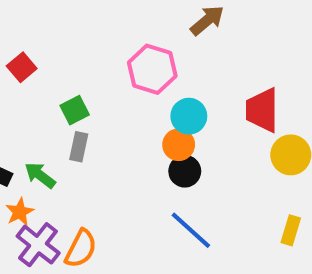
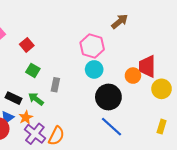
green square: (75, 110) -> (33, 70), moved, turned -32
cyan circle: (189, 116) -> (94, 69), moved
orange circle: (179, 145) -> (133, 76), moved
black circle: (185, 171) -> (108, 97), size x1.6

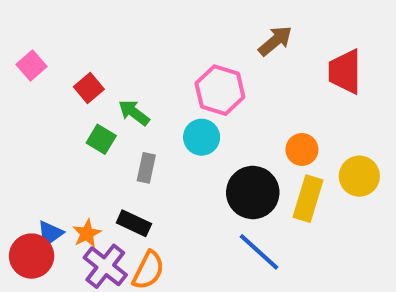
red trapezoid: (147, 66) -> (345, 72), moved
cyan circle: (94, 69) -> (202, 137), moved
black rectangle: (13, 98) -> (134, 223), moved
green arrow: (36, 99) -> (134, 113), moved
yellow rectangle: (162, 127) -> (308, 199), moved, size x1.5

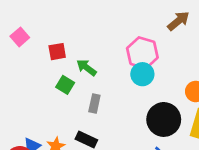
red square: (89, 88) -> (57, 52), turned 30
cyan circle: (202, 137) -> (142, 74), moved

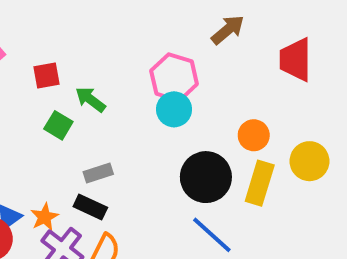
gray rectangle: (94, 103) -> (98, 173), moved, turned 60

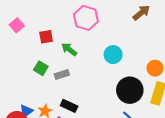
pink hexagon: (174, 77) -> (86, 18), moved
green square: (58, 125) -> (41, 68), moved
gray rectangle: (98, 173) -> (62, 74), moved

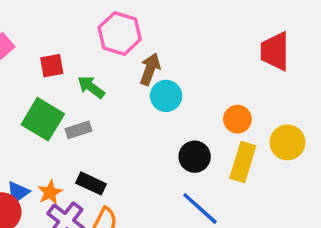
brown arrow: (141, 13) -> (150, 69), moved, turned -30
green square: (41, 68) -> (43, 119), size x1.6
black circle: (130, 90) -> (195, 157), size x0.7

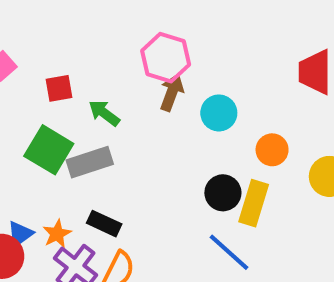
pink hexagon: (120, 33) -> (166, 58), moved
cyan circle: (166, 96) -> (219, 113), moved
gray rectangle: (79, 130) -> (90, 162), size x1.5
yellow rectangle: (243, 162) -> (254, 203), moved

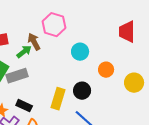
brown arrow: (172, 92) -> (34, 42), moved, turned -48
green arrow: (104, 113) -> (24, 52), turned 105
yellow rectangle: (254, 203) -> (58, 99), moved

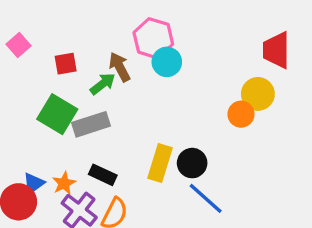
cyan circle: (80, 52) -> (167, 62), moved
yellow circle: (134, 83) -> (258, 94), moved
black circle: (82, 91) -> (192, 163), moved

